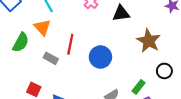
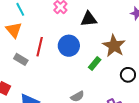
blue circle: (100, 57) -> (69, 46), moved
green rectangle: (138, 87) -> (95, 63), moved

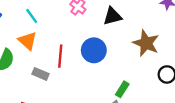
green rectangle: (95, 63) -> (122, 89), moved

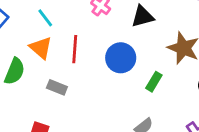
red line: (60, 56) -> (75, 49), moved
green rectangle: (122, 89) -> (154, 82), moved

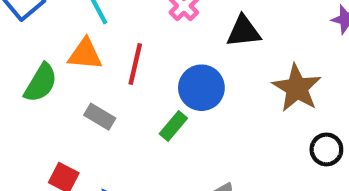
orange triangle: (41, 48) -> (85, 54), turned -45
green rectangle: (154, 82) -> (173, 126), moved

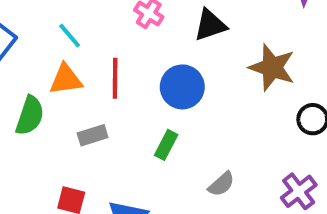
gray rectangle: (100, 117) -> (93, 135), turned -36
green rectangle: (173, 126) -> (166, 145), moved

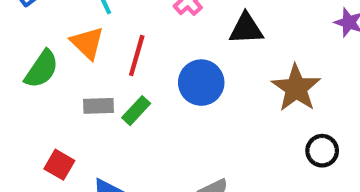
orange triangle: (66, 79) -> (87, 43), turned 36
green rectangle: (166, 145) -> (136, 111), moved

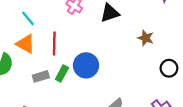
blue circle: (201, 83) -> (86, 65), moved
brown star: (296, 88) -> (146, 38), size x0.6

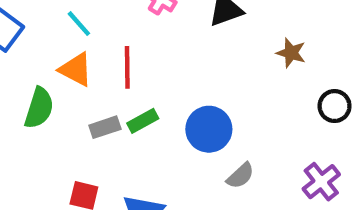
blue circle: (86, 65) -> (209, 129), moved
green rectangle: (62, 74) -> (143, 121), turned 35

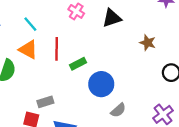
green rectangle: (143, 121) -> (78, 64), moved
gray rectangle: (105, 127) -> (45, 102), moved

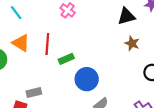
black triangle: (112, 18) -> (126, 16), moved
cyan line: (30, 24) -> (16, 13), moved

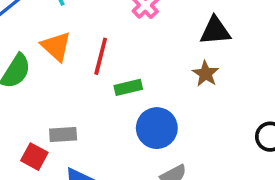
black triangle: (126, 16) -> (215, 31), moved
brown star: (132, 43) -> (206, 74), moved

